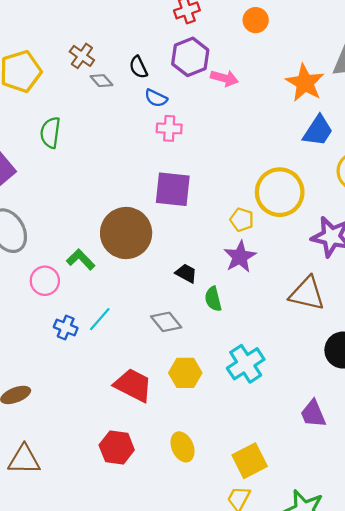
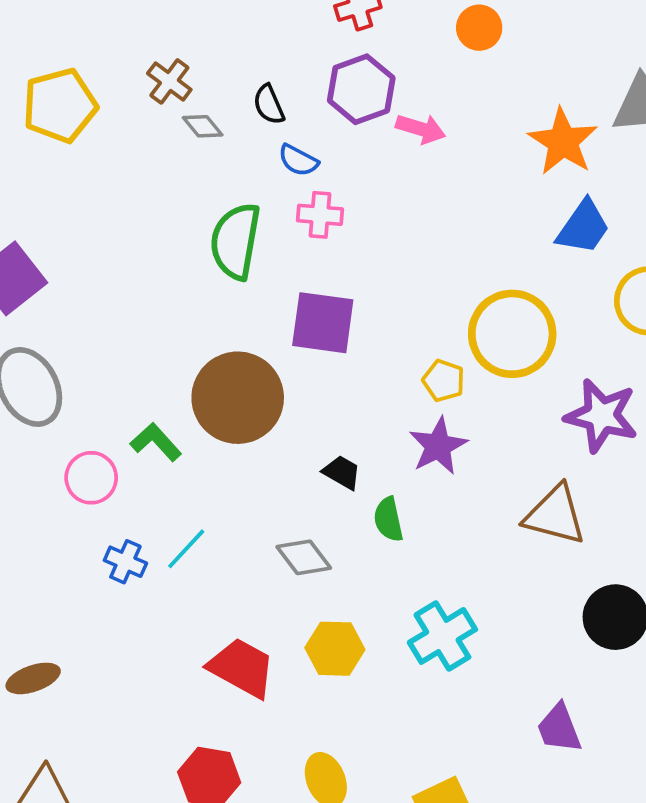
green semicircle: (50, 133) -> (235, 241), moved, size x1.4

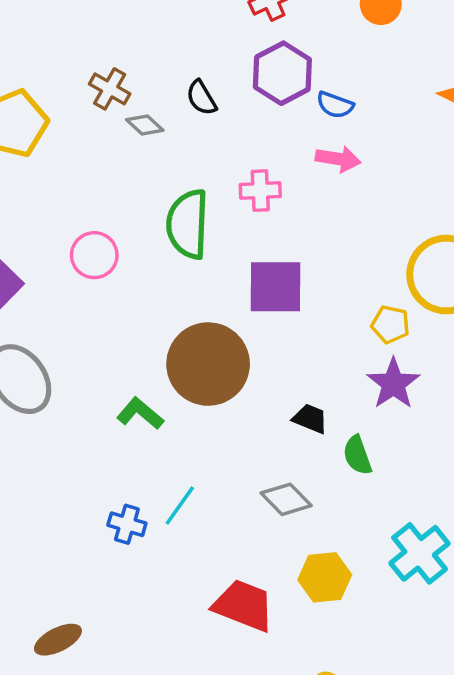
pink arrow: (421, 129) -> (338, 159), moved
blue semicircle: (298, 160) -> (335, 105), moved
pink circle: (91, 478) -> (94, 255), moved

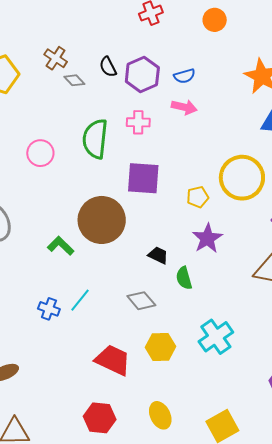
purple hexagon: (282, 73) -> (142, 74), moved
blue semicircle: (335, 105) -> (184, 76), turned -40
yellow pentagon: (390, 324) -> (198, 197), moved, turned -30

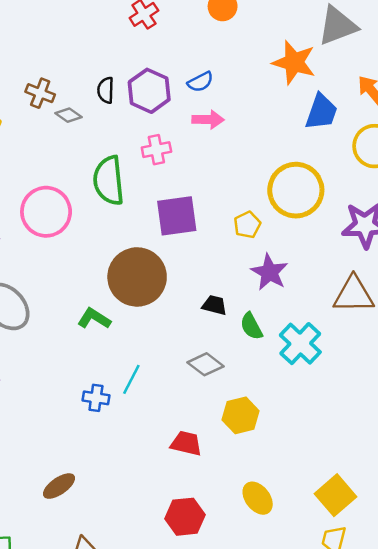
black semicircle: (108, 67) -> (106, 90), turned 40
pink circle: (40, 153) -> (46, 212), size x1.5
cyan cross: (216, 337) -> (300, 344), moved
red trapezoid: (113, 360) -> (186, 443), size x0.7

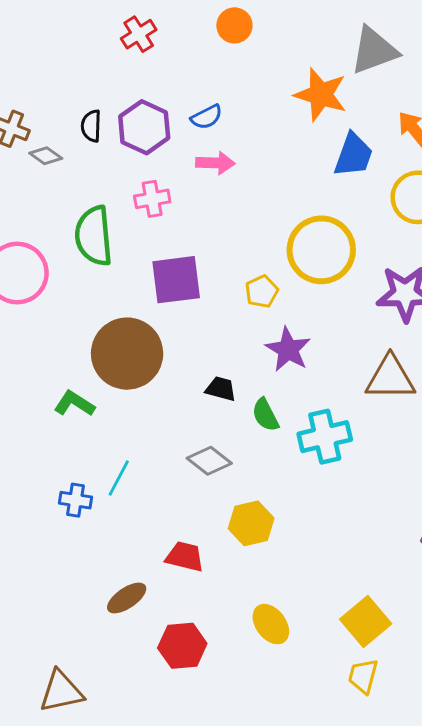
cyan cross: (300, 344) -> (325, 437), turned 33
brown ellipse: (59, 486) -> (127, 598), moved

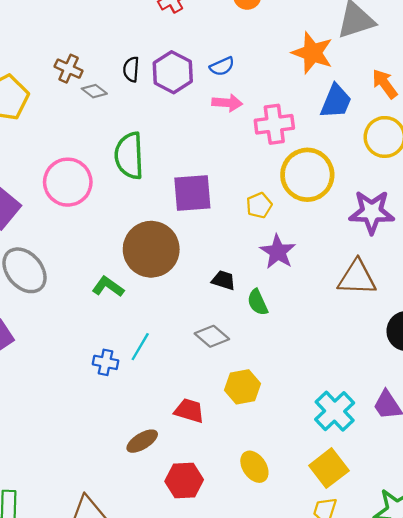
pink cross: (152, 199) -> (274, 124), moved, size x1.4
cyan cross: (325, 437) -> (335, 411), moved, turned -33

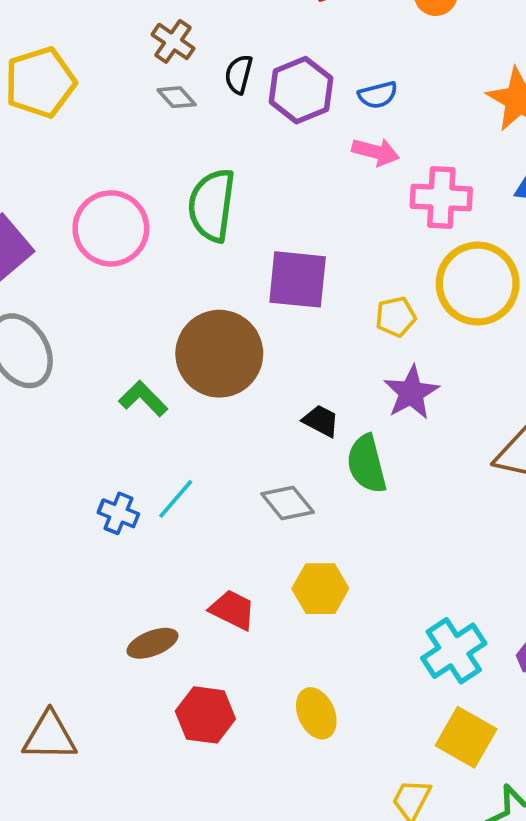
brown cross: (69, 69) -> (173, 41), moved
green semicircle: (258, 302) -> (367, 464), size x1.4
yellow square: (329, 468) -> (466, 737), moved, turned -33

